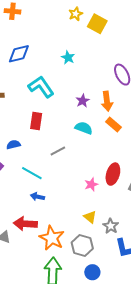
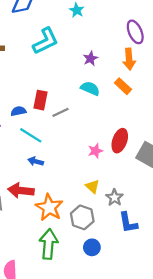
cyan L-shape: (41, 87) -> (46, 41), turned 96
orange arrow: (107, 101) -> (129, 59), moved
red rectangle: (36, 121) -> (40, 100), moved
blue semicircle: (13, 145) -> (18, 111), moved

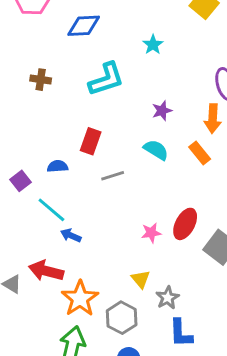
red rectangle: (40, 100) -> (91, 141), moved
cyan line: (31, 135) -> (51, 210), moved

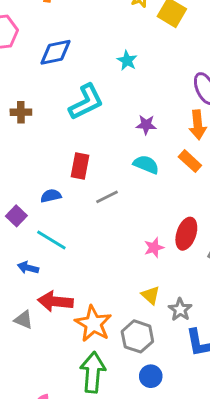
purple star: (162, 111) -> (146, 125), turned 30
blue arrow: (71, 235) -> (28, 268), moved

